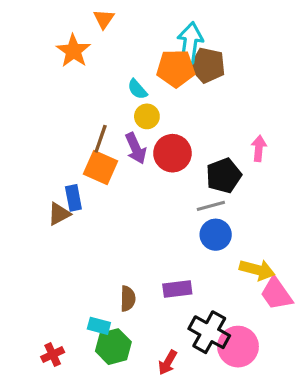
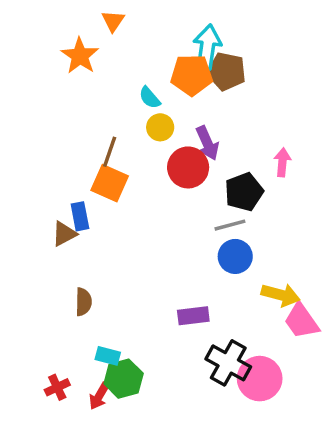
purple arrow: (136, 148) -> (207, 143), moved
brown semicircle: (128, 299) -> (83, 302), moved
red arrow: (168, 363) -> (99, 396), moved

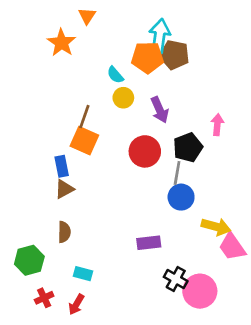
red circle: (188, 167) -> (145, 151), moved
gray line: (230, 225) -> (177, 173), turned -65
brown triangle: (64, 234) -> (64, 189), moved
black cross: (228, 363) -> (176, 279), size x0.7
green hexagon: (124, 379) -> (29, 260), moved

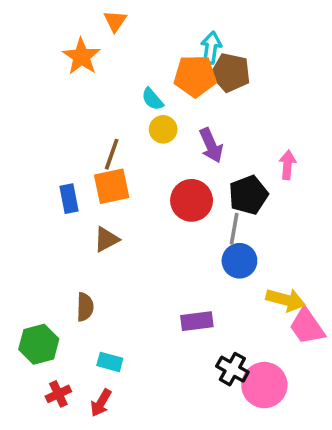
cyan arrow: (160, 36) -> (211, 48), size x0.7
orange square: (84, 141) -> (112, 186), turned -36
blue rectangle: (62, 166) -> (69, 199), moved
brown triangle: (64, 189) -> (106, 239), moved

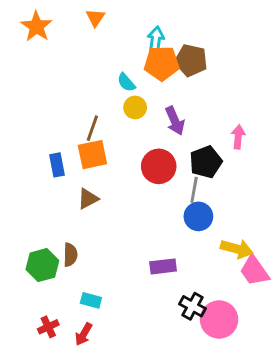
cyan arrow: (211, 48) -> (156, 40), moved
orange star: (81, 57) -> (36, 26), moved
green hexagon: (39, 344) -> (42, 265), moved

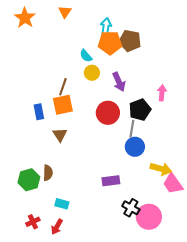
brown triangle: (88, 199) -> (60, 135), turned -35

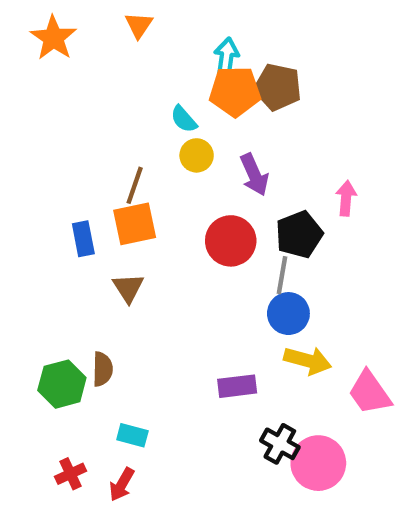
yellow arrow: (161, 169) -> (308, 361), moved

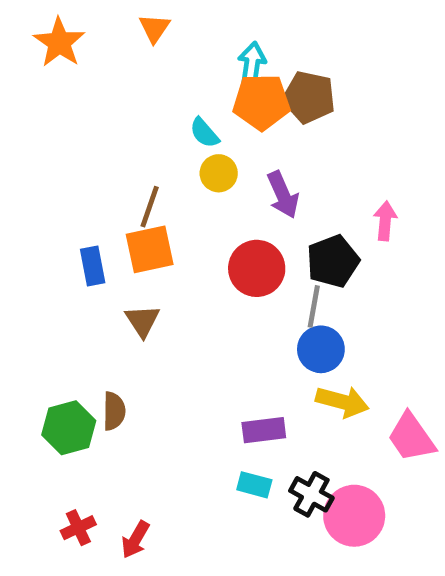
cyan rectangle: (132, 435) -> (254, 485), moved

